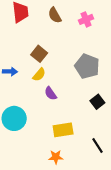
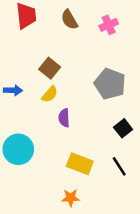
purple semicircle: (51, 93) -> (64, 118), turned 32
yellow rectangle: (63, 130) -> (80, 164), turned 30
black line: (97, 146) -> (119, 166), moved

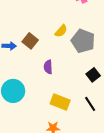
brown square: (50, 68) -> (30, 41), moved
yellow semicircle: (50, 94) -> (61, 31), moved

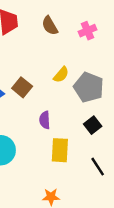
black square: (93, 75) -> (93, 125), moved
yellow rectangle: (60, 102) -> (60, 150), moved, turned 72

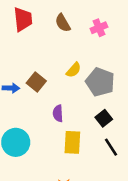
black line: (98, 167) -> (111, 147), moved

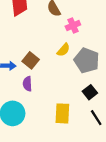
pink cross: (99, 28) -> (73, 25), moved
purple semicircle: (58, 113) -> (27, 84), moved

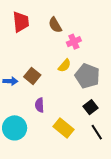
purple semicircle: (27, 84) -> (40, 105), moved
yellow rectangle: (62, 113) -> (63, 128), turned -54

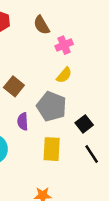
yellow semicircle: (64, 66) -> (64, 75), moved
gray pentagon: (87, 76) -> (52, 106), moved
yellow rectangle: (63, 128) -> (52, 149), turned 54

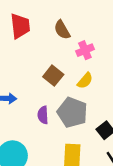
brown square: (14, 86) -> (53, 76), moved
purple semicircle: (23, 121) -> (43, 115), moved

